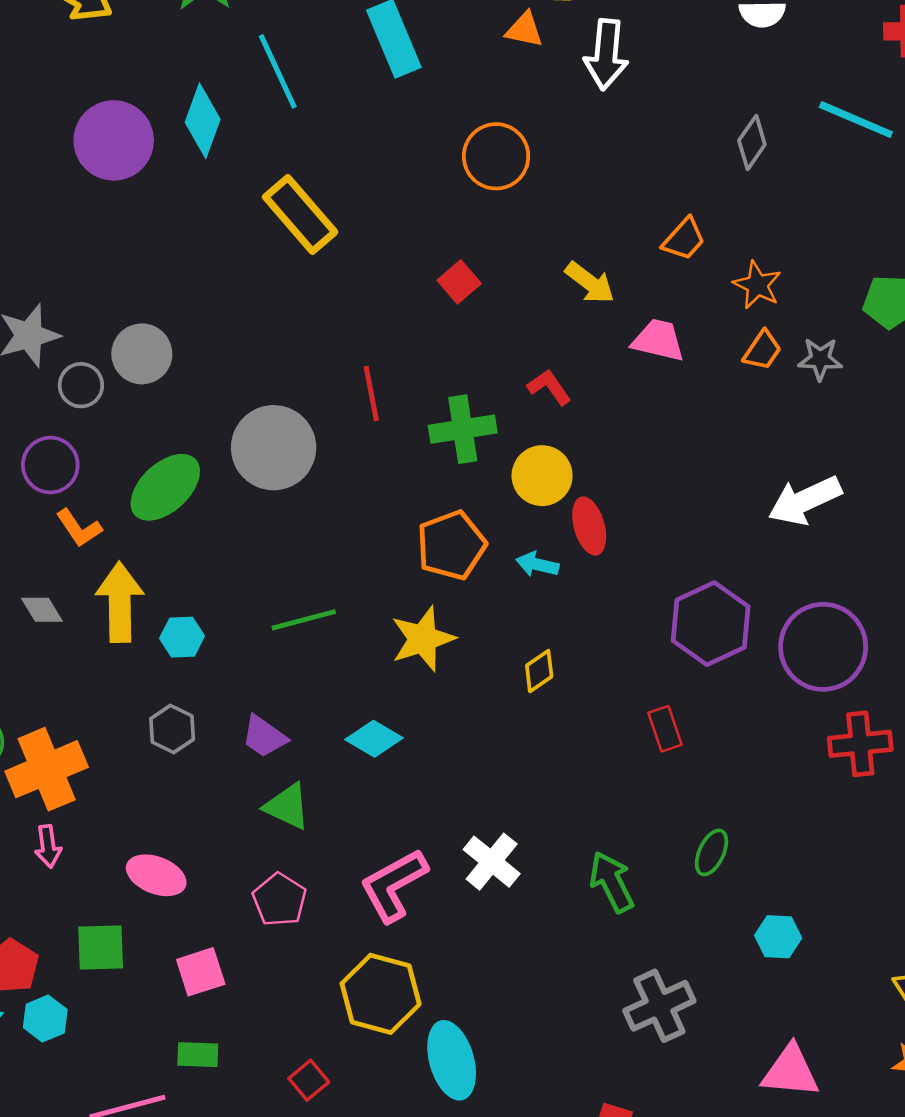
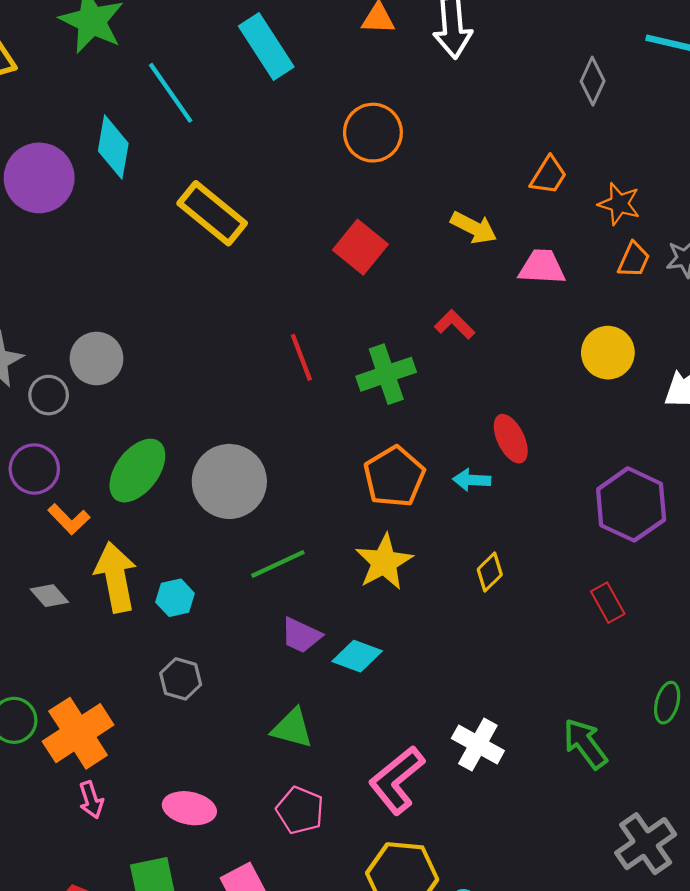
red square: (459, 282) -> (360, 247), size x1.4
gray circle: (274, 448) -> (229, 481), moved
yellow circle: (542, 476) -> (608, 353), moved
purple trapezoid: (264, 737) -> (301, 635), moved

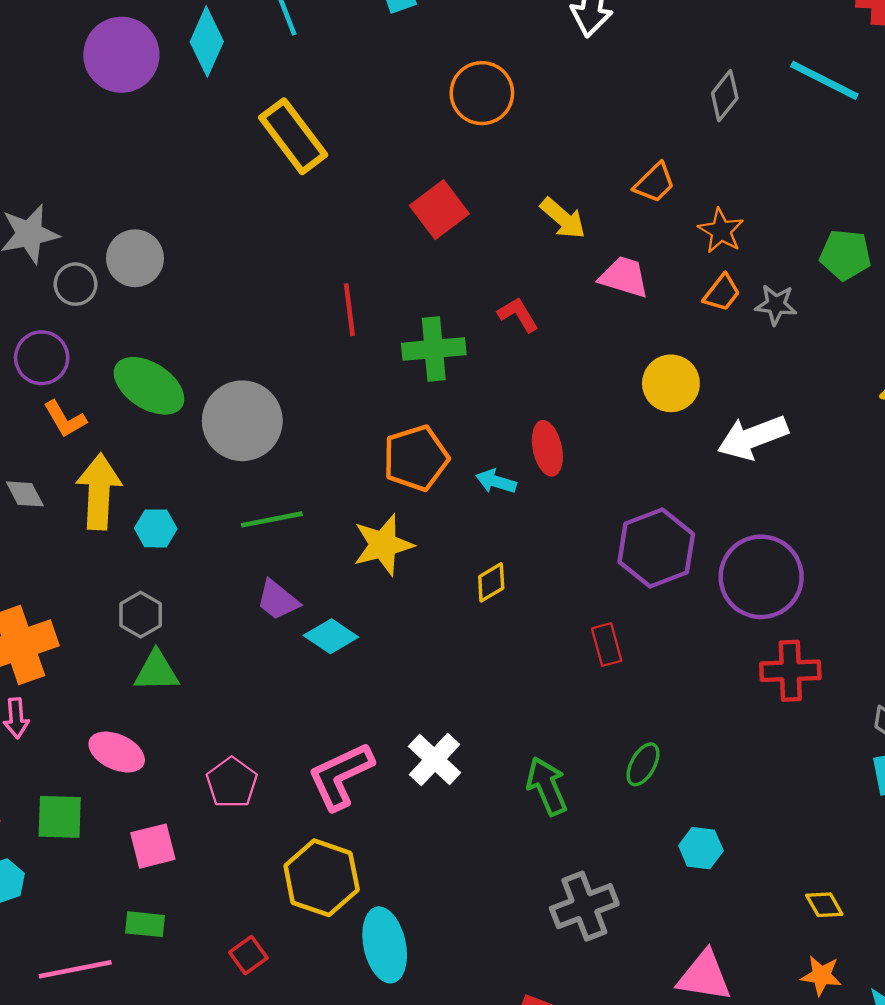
green ellipse: (137, 471) -> (149, 386), turned 72
green triangle: (292, 728) -> (156, 671), moved, turned -30

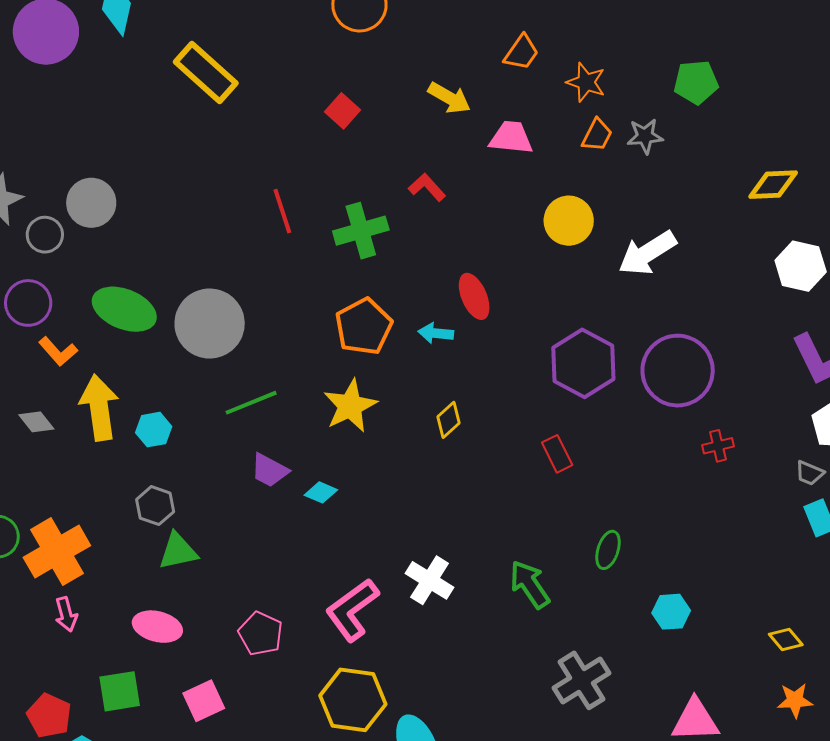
red square: (439, 210) -> (343, 111), size x0.7
cyan diamond: (331, 636) -> (321, 492), size x0.7
red cross: (790, 671) -> (718, 446), size x0.6

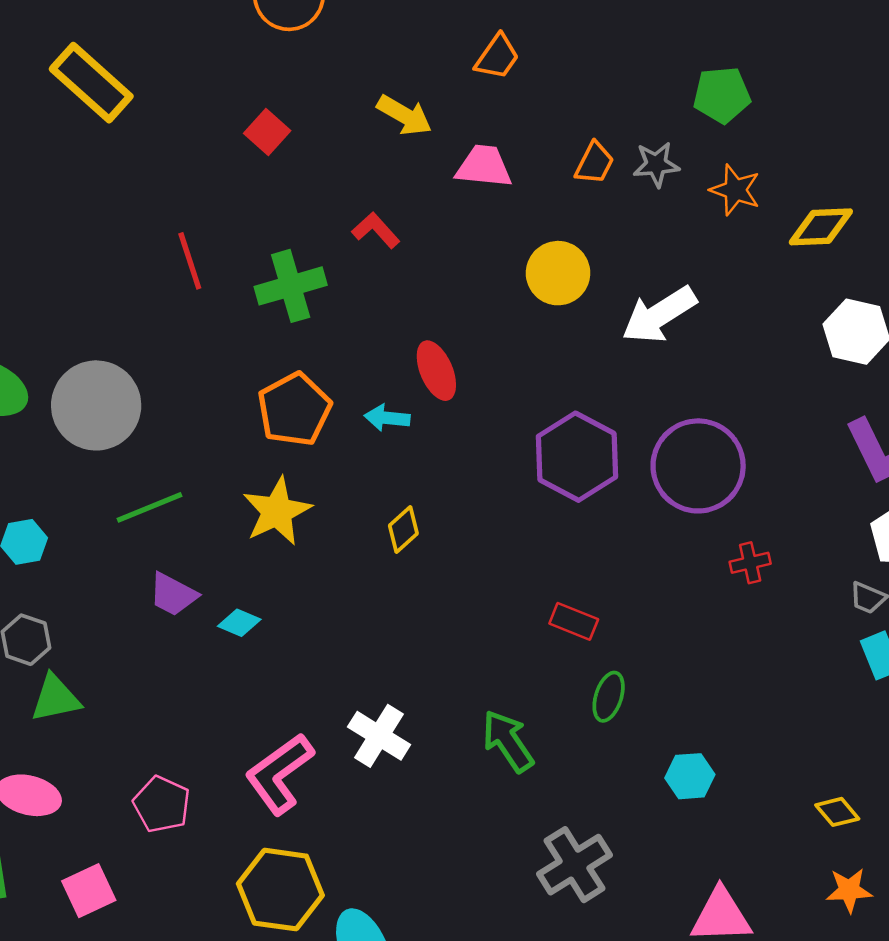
orange star: (586, 82) -> (735, 190), moved
red rectangle: (557, 454) -> (574, 621), moved, turned -42

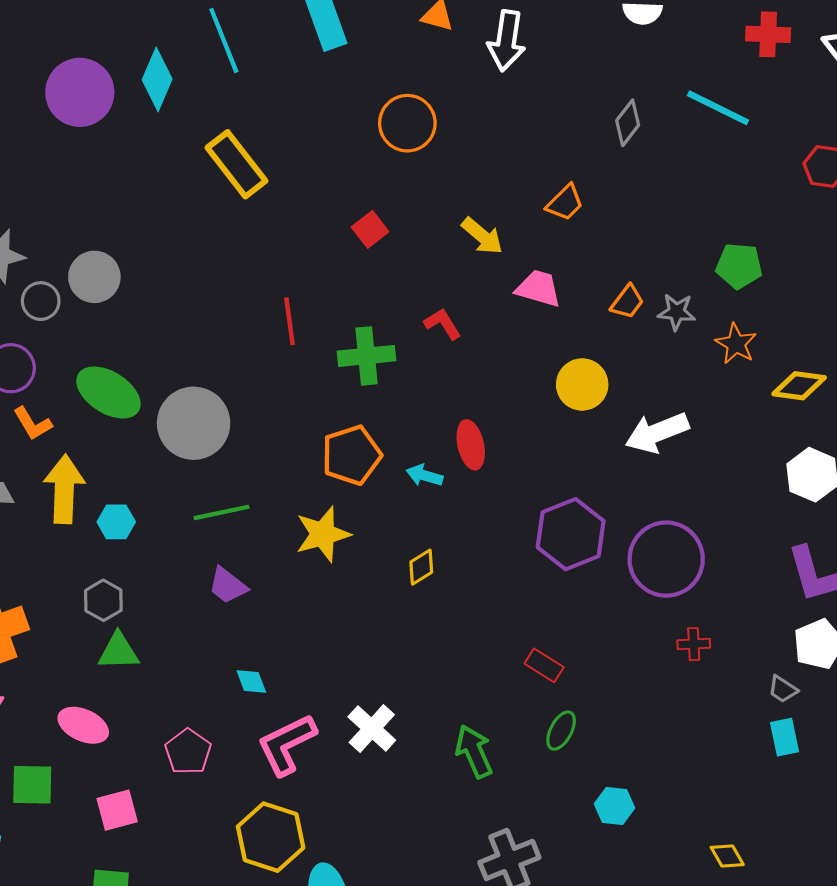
cyan diamond: (239, 623) -> (251, 681), moved, turned 36

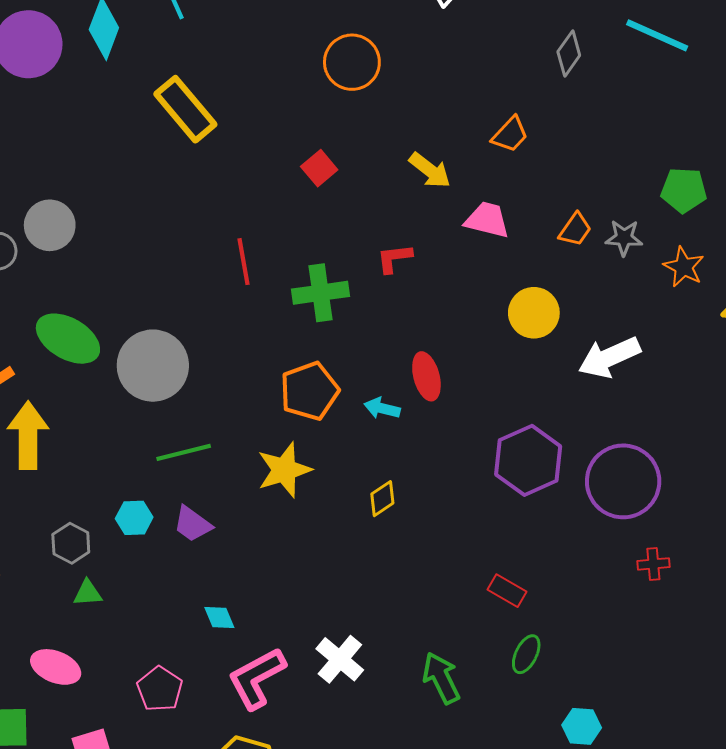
red L-shape: (443, 324) -> (394, 258), turned -63
cyan hexagon: (116, 522) -> (134, 518), moved
green triangle: (118, 651) -> (88, 593), size x0.7

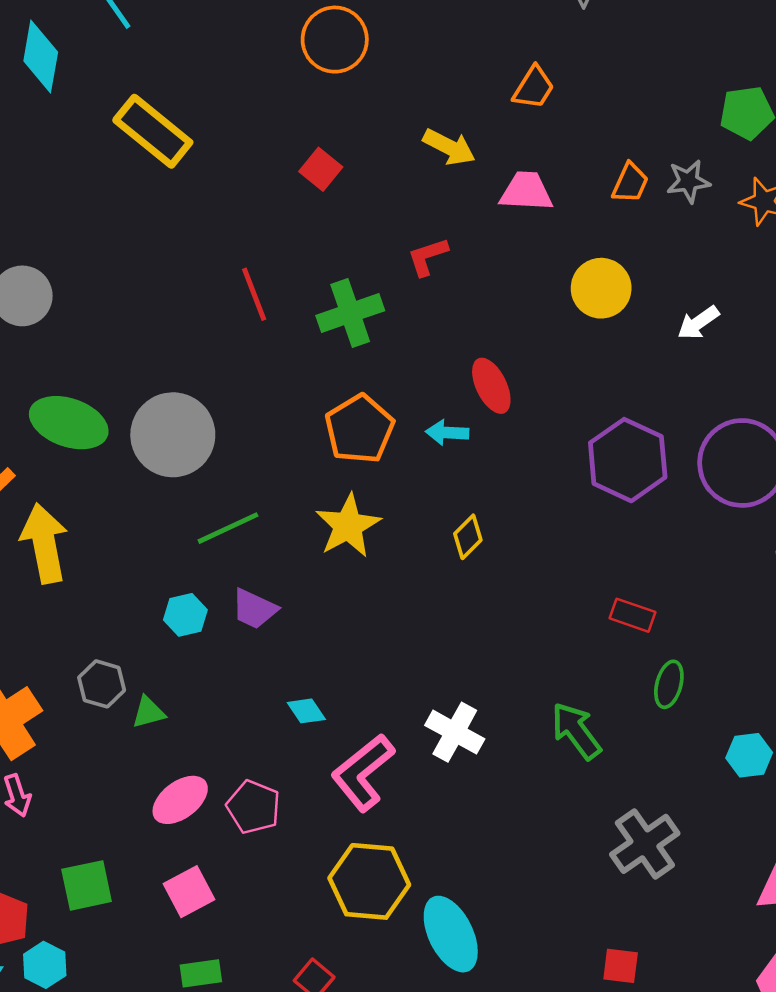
white arrow: (609, 357) -> (698, 323), size x0.6
gray hexagon: (71, 543) -> (102, 684), moved
pink ellipse: (56, 667) -> (180, 800), moved, turned -48

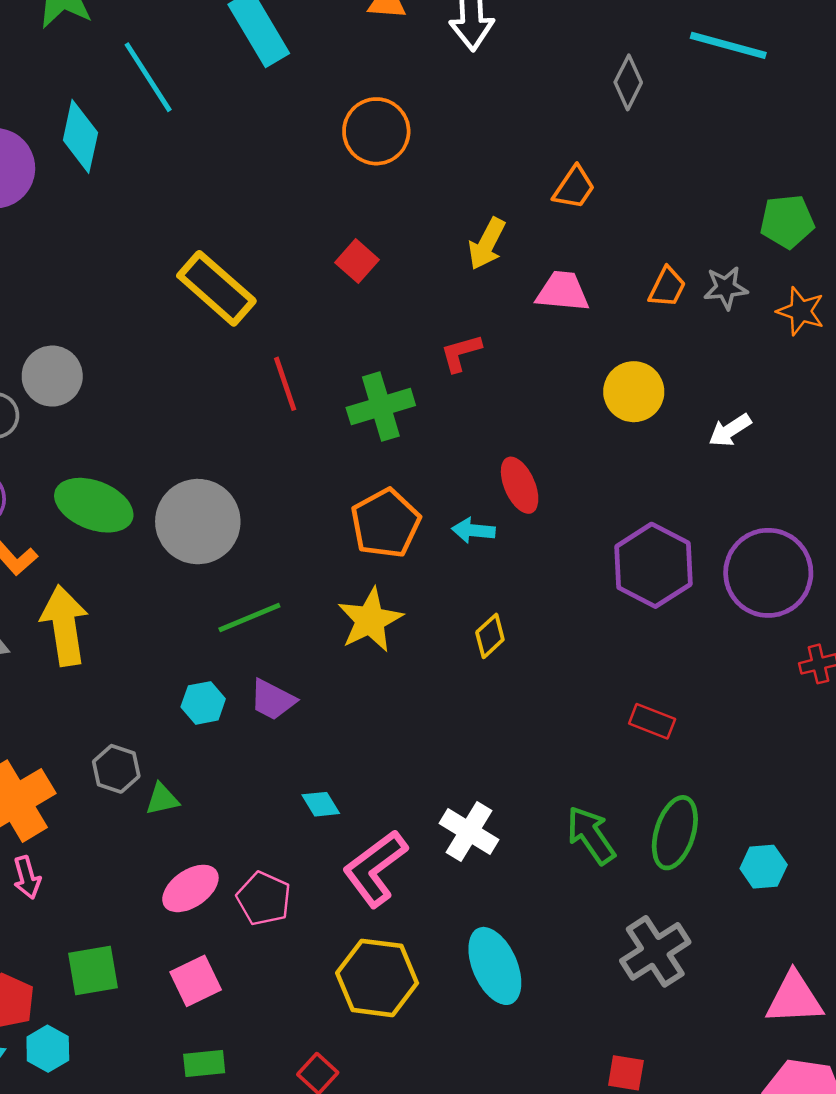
yellow rectangle: (153, 131) -> (216, 288), moved
yellow arrow: (449, 147) -> (487, 244), turned 88
green ellipse: (669, 684) -> (675, 833), moved, size x1.5
cyan ellipse: (451, 934) -> (495, 966), moved

